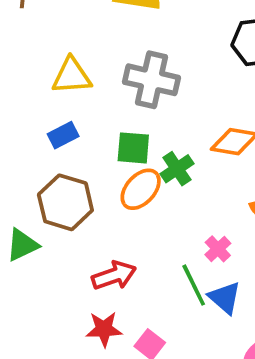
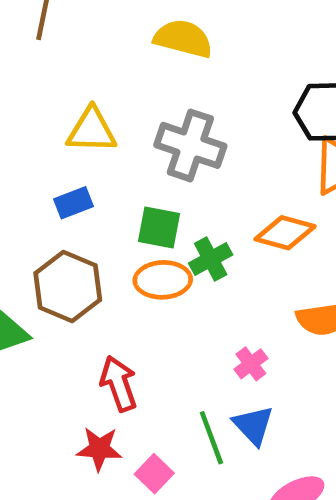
orange ellipse: (141, 189) -> (163, 280), turned 39
red arrow: (114, 276) -> (119, 384), turned -96
green line: (194, 285) -> (211, 438), moved

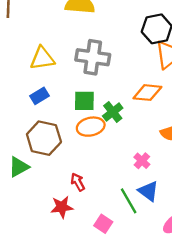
red arrow: (119, 384) -> (78, 182), size x0.7
red star: (99, 449) -> (62, 207), moved

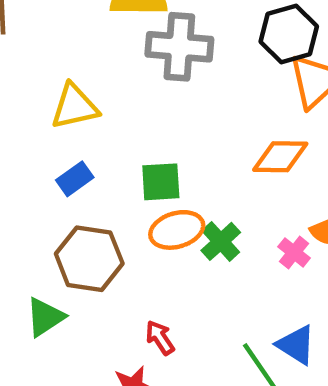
gray cross: (93, 57) -> (179, 47), moved
green cross: (113, 112) -> (221, 241), moved
pink cross: (142, 161) -> (294, 252), moved

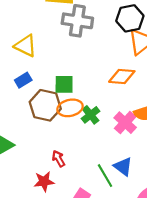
yellow triangle: (75, 107) -> (25, 46), turned 35
pink cross: (294, 252) -> (125, 123), size x1.5
brown hexagon: (89, 259) -> (45, 105), moved

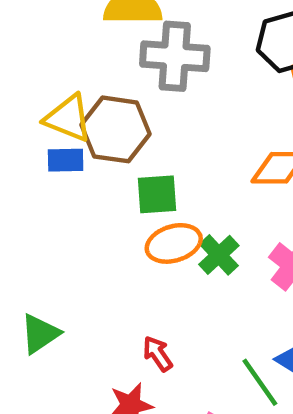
blue rectangle: (23, 80) -> (66, 160), moved, turned 35
brown hexagon: (45, 105) -> (116, 129), moved

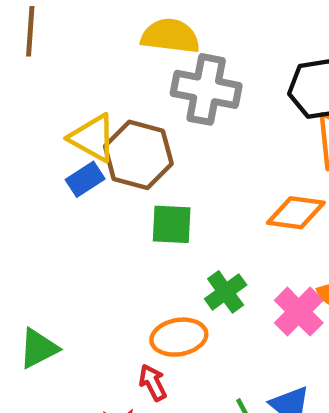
blue rectangle: (66, 160) -> (85, 179), turned -39
orange ellipse: (174, 243) -> (179, 337), moved

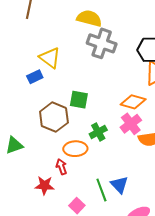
brown hexagon: (138, 155) -> (54, 117), moved
blue rectangle: (85, 179) -> (35, 77), moved
pink cross: (299, 312) -> (131, 124), moved

